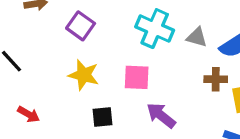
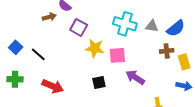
yellow star: (84, 75) -> (95, 48), moved
red arrow: (29, 114) -> (53, 86), size x1.5

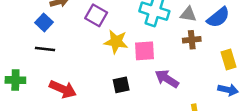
blue square: (16, 47) -> (44, 22), moved
brown cross: (167, 51) -> (192, 40), moved
black line: (38, 54) -> (45, 49), turned -35

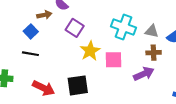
yellow star: (116, 42) -> (90, 51), turned 30
purple arrow: (167, 79) -> (144, 74), moved, turned 120
black square: (121, 85) -> (78, 85), moved, size x1.5

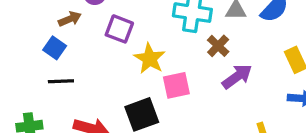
brown cross: (154, 53) -> (218, 46), moved, turned -32
pink square: (114, 60) -> (176, 85), moved

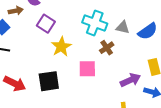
purple arrow: (237, 77) -> (130, 80), moved
pink square: (176, 85) -> (87, 69), moved

